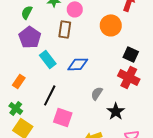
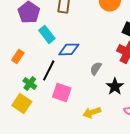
blue diamond: (78, 64) -> (69, 49), moved
green cross: (16, 108) -> (30, 83), moved

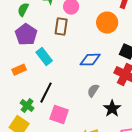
blue diamond: (69, 49) -> (90, 60), moved
orange rectangle: (18, 56) -> (19, 70), moved, turned 32

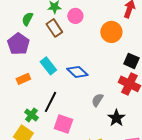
brown rectangle: (61, 27) -> (54, 28), moved, turned -42
purple pentagon: (26, 35) -> (18, 44), moved
blue diamond: (90, 60) -> (77, 72), moved, turned 45

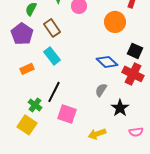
brown rectangle: (54, 28) -> (52, 28), moved
blue diamond: (77, 72) -> (107, 62), moved

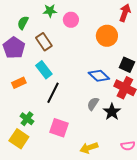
black line: (54, 92) -> (53, 93), moved
black star: (120, 108) -> (112, 112), moved

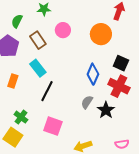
pink circle: (71, 20) -> (63, 30), moved
blue diamond: (99, 76) -> (93, 74), turned 70
orange rectangle: (19, 83) -> (13, 81), turned -48

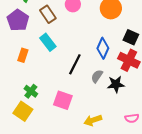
black line: (47, 91) -> (75, 64), moved
black star: (106, 110) -> (116, 84), turned 30

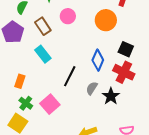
orange rectangle: (23, 55) -> (20, 81), moved
black star: (116, 84) -> (111, 96), turned -30
pink square: (63, 100) -> (50, 104), moved, turned 30

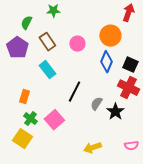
pink circle: (68, 16) -> (77, 44), moved
blue diamond: (98, 60) -> (106, 62), moved

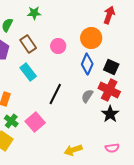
gray semicircle: (96, 104) -> (87, 96), moved
black star: (115, 112) -> (110, 114), moved

